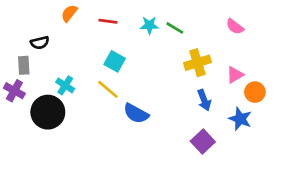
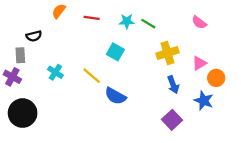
cyan square: (115, 61) -> (115, 52), moved
black circle: (48, 112) -> (23, 113), moved

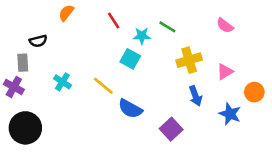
red line: (92, 18) -> (114, 20), moved, turned 49
cyan star: (127, 21) -> (142, 36), moved
orange circle: (216, 78) -> (254, 92), moved
purple square: (172, 120) -> (171, 129), moved

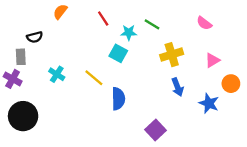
pink triangle: (225, 72) -> (212, 60), moved
blue semicircle: (130, 109) -> (118, 99), turned -120
purple square: (171, 129) -> (155, 130), moved

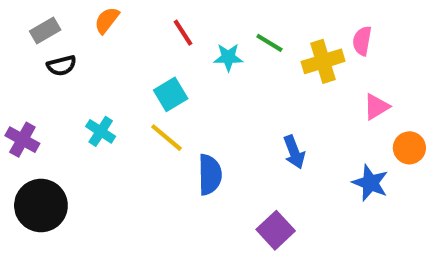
pink semicircle: (204, 23) -> (362, 41), turned 63
cyan square: (118, 53) -> (171, 94), moved, turned 30
yellow cross: (172, 55) -> (323, 61), moved
gray rectangle: (21, 57) -> (45, 31), moved, turned 63
blue arrow: (178, 87) -> (294, 152), moved

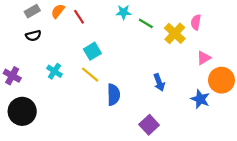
gray rectangle: (45, 31) -> (32, 11), moved
red line: (183, 33) -> (79, 17), moved
cyan star: (228, 57) -> (124, 12), moved
yellow cross: (323, 61) -> (175, 33), turned -30
orange circle: (409, 148) -> (221, 80), size x1.5

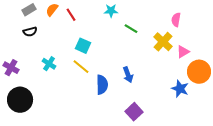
green line: (146, 23) -> (131, 29), moved
yellow cross: (175, 33) -> (163, 42), moved
cyan square: (92, 51) -> (83, 46), turned -35
blue arrow: (159, 82) -> (128, 75), moved

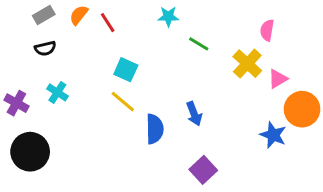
cyan cross: (49, 64) -> (57, 92), moved

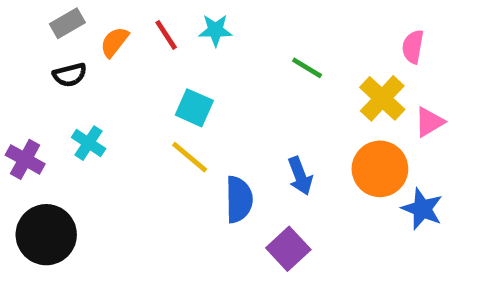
orange semicircle: (79, 15) -> (114, 42), moved
cyan star: (168, 17) -> (215, 30), moved
orange circle: (302, 109) -> (380, 169), moved
purple square: (203, 170) -> (288, 249), moved

